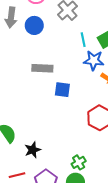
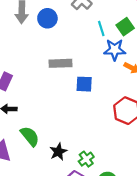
green cross: (79, 162) -> (86, 159), moved

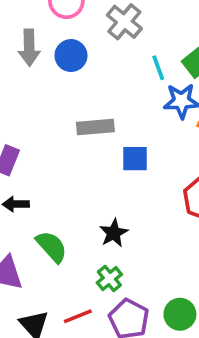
black star: (58, 152) -> (114, 233), moved
green cross: (86, 159) -> (109, 278), moved

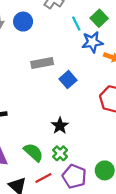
blue square: (135, 159) -> (68, 80), turned -35
green semicircle: (52, 247) -> (33, 152), moved

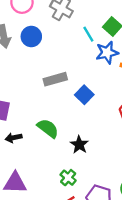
green semicircle: (33, 152) -> (48, 128), moved
green cross: (60, 153) -> (68, 178), moved

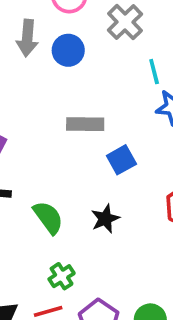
green semicircle: (48, 128) -> (48, 217), moved
black star: (79, 145) -> (105, 219), moved

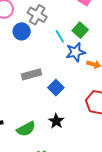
blue circle: (68, 50) -> (22, 31), moved
green semicircle: (48, 217) -> (26, 129), turned 114

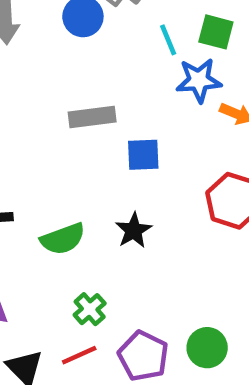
green square: (80, 30) -> (216, 32), turned -35
blue square: (56, 88) -> (143, 155), turned 35

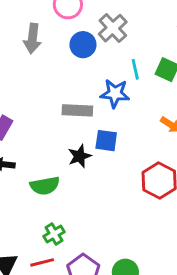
blue star: (199, 80) -> (115, 93), moved
black star: (134, 230) -> (80, 156), moved

